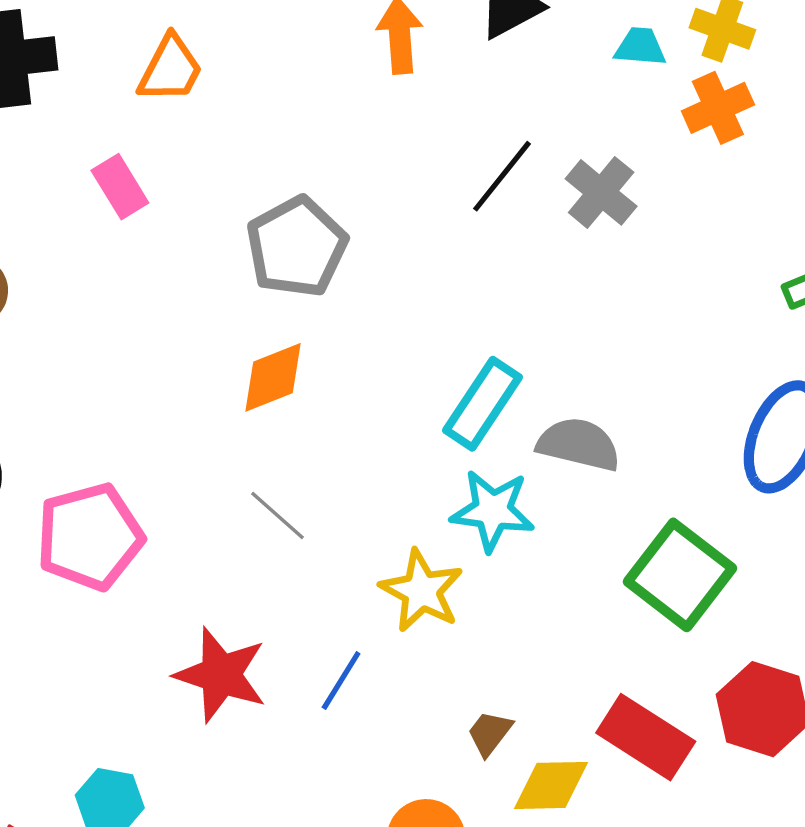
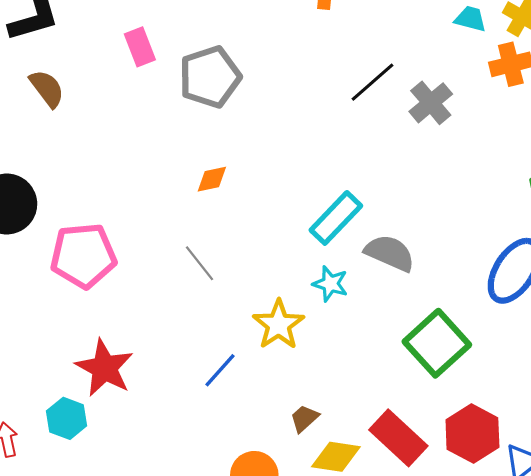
gray pentagon: (297, 247) -> (210, 77), moved
orange diamond: (273, 377) -> (212, 179), size x0.7
cyan star: (493, 511) -> (330, 284), size x0.7
red star: (221, 675) -> (104, 368), moved

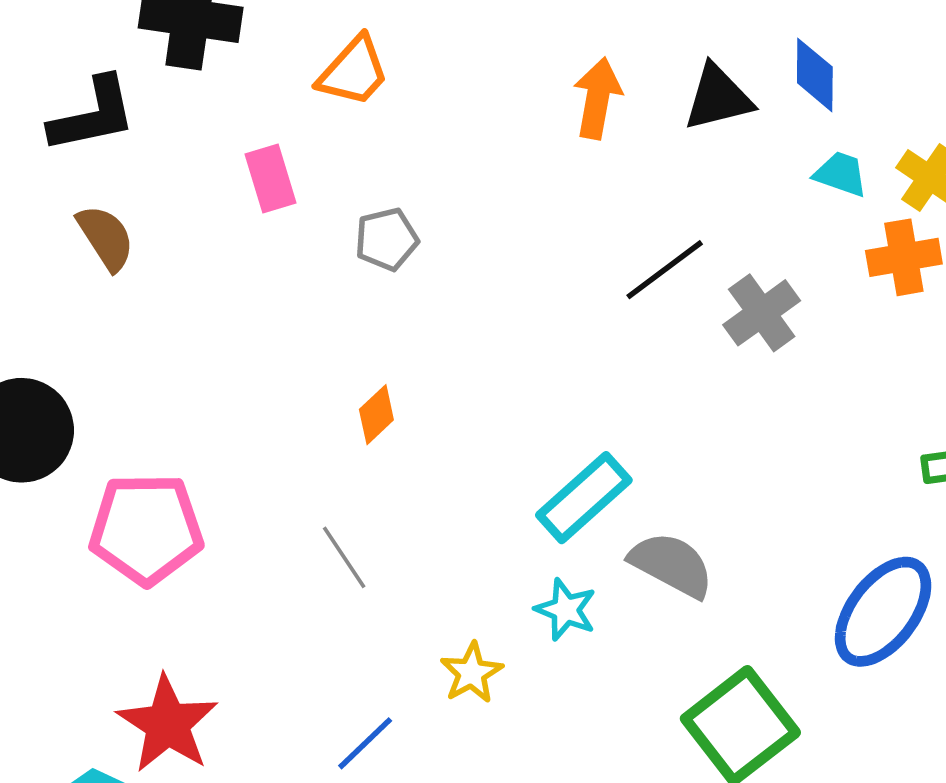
gray pentagon: (210, 77) -> (387, 239), size x0.6
orange diamond: (212, 179) -> (376, 415), turned -36
yellow star: (279, 325) -> (472, 673), size x0.7

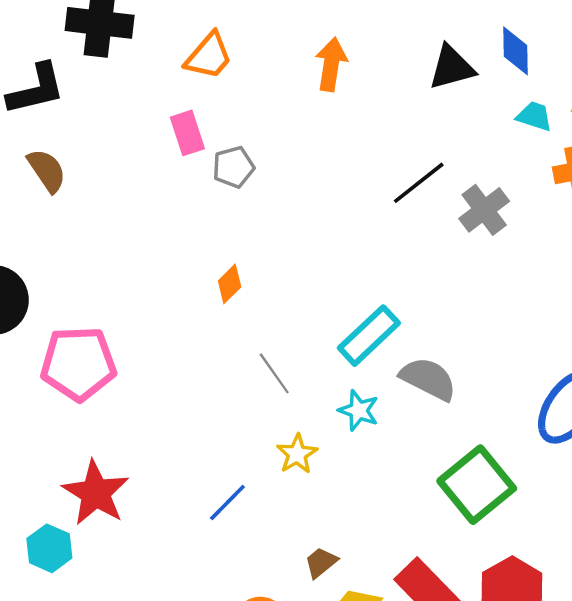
orange arrow: (597, 98) -> (331, 64), moved
pink rectangle: (270, 178) -> (187, 133), moved
gray line: (344, 557) -> (274, 373), moved

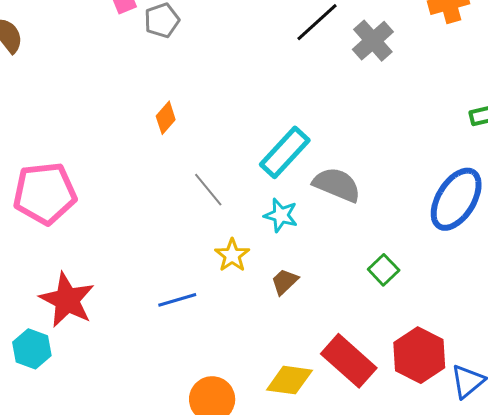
green square: (477, 485) -> (384, 270), size x0.5
blue line: (227, 503) -> (177, 300), turned 33
brown trapezoid: (321, 562) -> (285, 282), moved

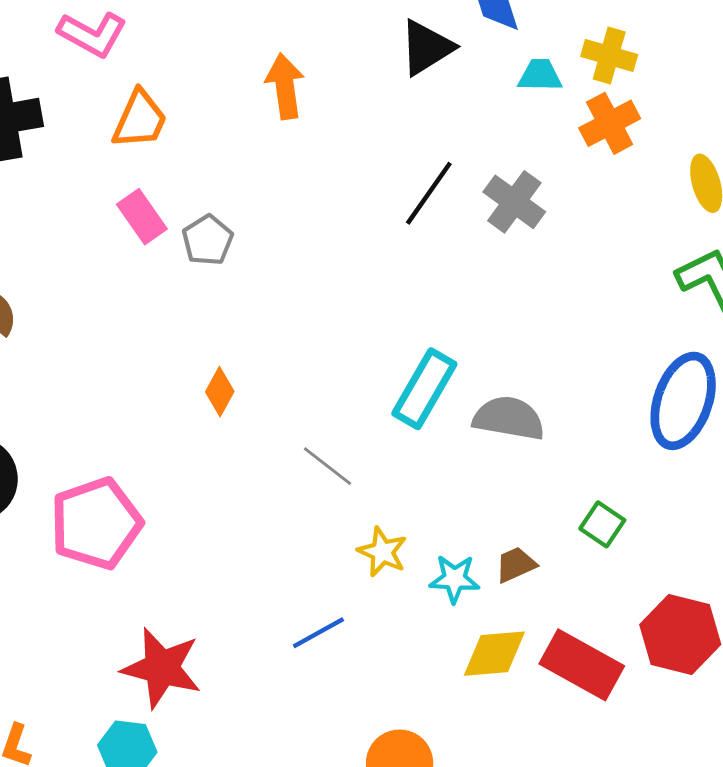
orange diamond: (166, 118) -> (220, 392), moved
cyan star: (281, 215) -> (454, 579), moved
brown trapezoid: (285, 282) -> (516, 565), moved, turned 32
yellow diamond: (289, 380) -> (494, 654), moved

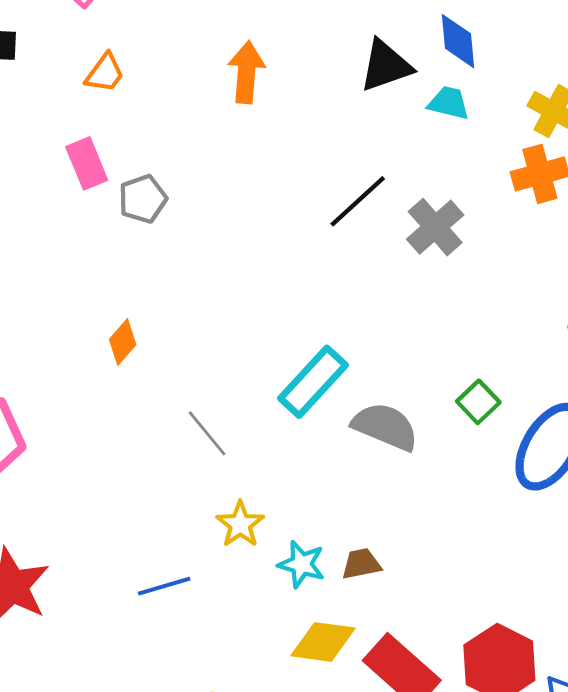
cyan trapezoid: (540, 75) -> (449, 103), moved
orange trapezoid: (140, 120) -> (105, 73), size x0.7
green square: (602, 524) -> (478, 402), moved

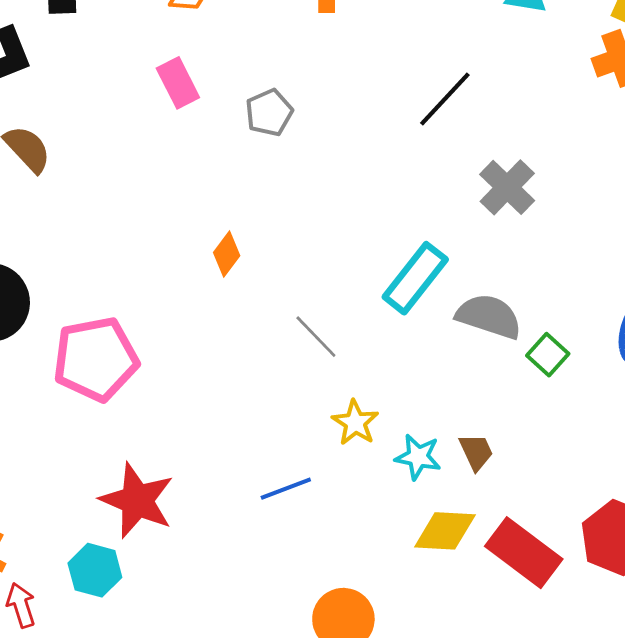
gray pentagon: (143, 199) -> (269, 113), moved
gray cross: (435, 227) -> (507, 187), moved
green square: (478, 402) -> (548, 355), moved
brown trapezoid: (361, 564) -> (476, 452), turned 81

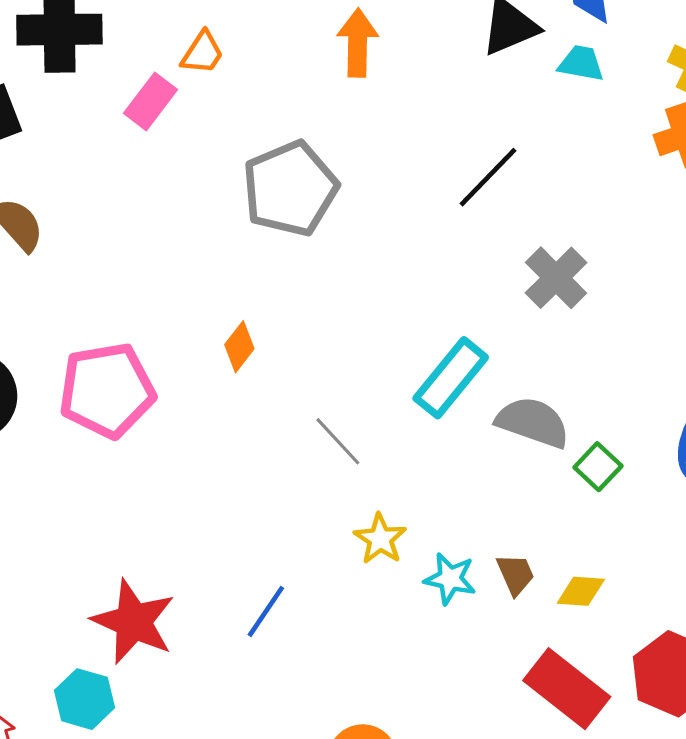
pink rectangle: (178, 83) -> (150, 101), moved, turned 63
gray pentagon: (269, 113) -> (290, 189), size x1.8
pink pentagon: (96, 359) -> (107, 390), moved
blue line: (286, 489) -> (266, 611), moved, turned -36
yellow diamond: (445, 531) -> (581, 591), moved, size x0.7

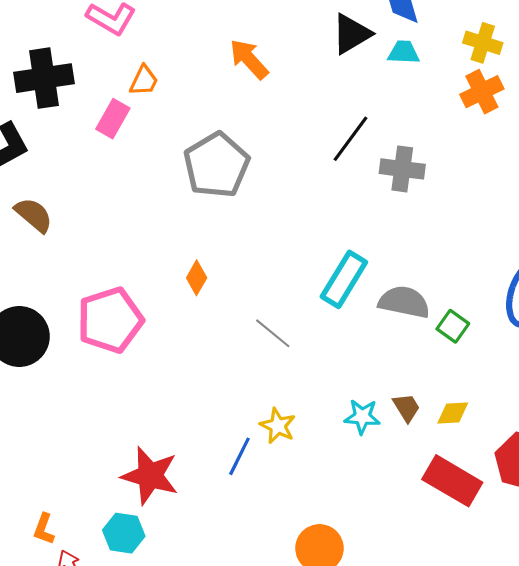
orange arrow: (358, 43) -> (249, 59), turned -36
gray cross: (556, 278) -> (402, 169), moved, turned -30
yellow star: (380, 539) -> (278, 426), moved

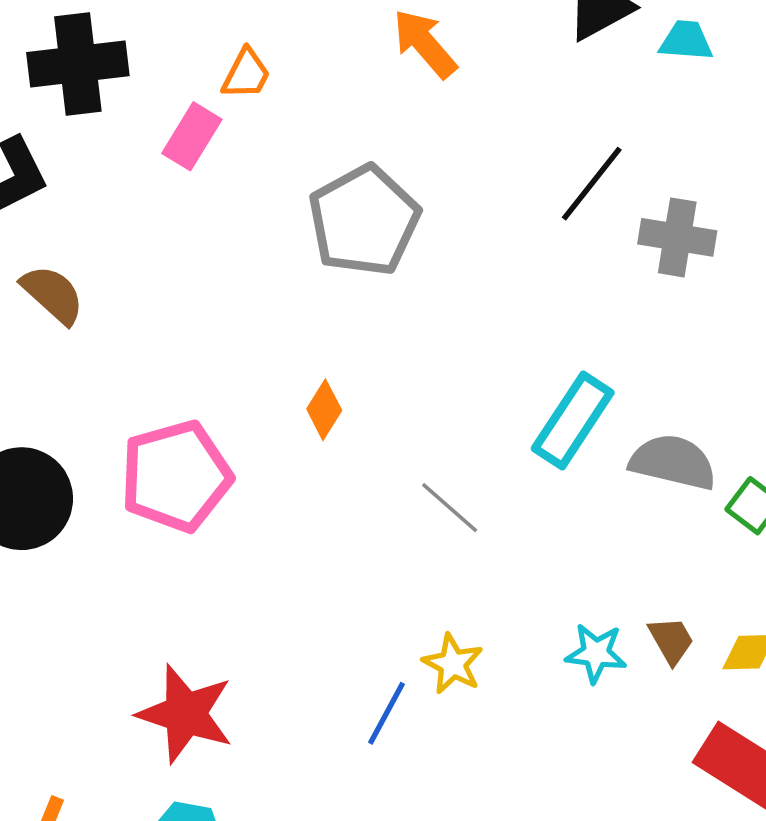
red star: (150, 476) -> (185, 714), moved

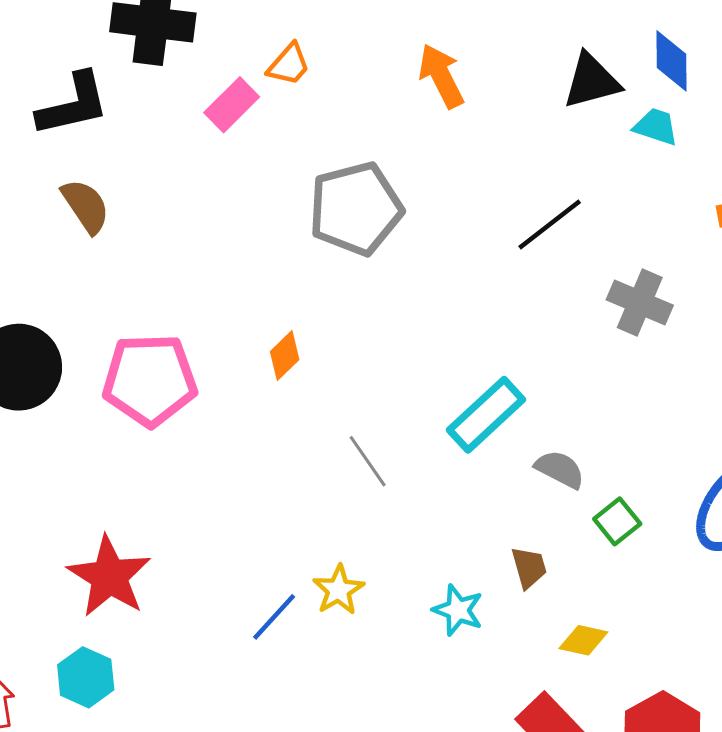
gray cross: (677, 237) -> (640, 303), moved
gray semicircle: (673, 462) -> (560, 469), size x0.7
brown trapezoid: (671, 640) -> (529, 568), moved

